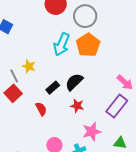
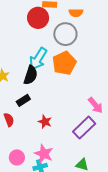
black semicircle: (74, 82) -> (31, 75), moved, turned 144
pink star: (92, 132) -> (44, 154), moved, turned 30

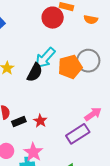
gray circle: (65, 34) -> (88, 61), moved
black rectangle: (23, 100) -> (19, 122), moved
pink arrow: (95, 105) -> (93, 114), turned -96

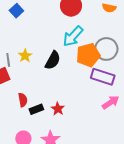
cyan arrow: (45, 58) -> (73, 36), moved
purple rectangle: (78, 134) -> (103, 77), moved, turned 50

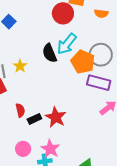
orange pentagon: (88, 55) -> (83, 62), turned -30
black semicircle: (53, 60) -> (50, 53), moved, turned 132
red star: (58, 109) -> (56, 117), size x1.5

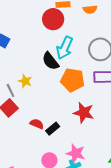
orange pentagon: (83, 62) -> (73, 80), moved
red semicircle: (20, 110) -> (37, 124), turned -40
red star: (56, 117) -> (84, 113), moved

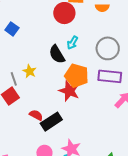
cyan arrow: (65, 48) -> (72, 43), size x0.6
red star: (84, 113) -> (69, 91), moved
black rectangle: (53, 129) -> (51, 122), size x1.5

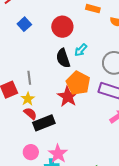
red circle: (64, 13) -> (62, 27), moved
yellow star: (29, 71) -> (28, 99), moved
gray line: (14, 79) -> (29, 78), moved

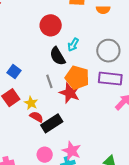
blue square: (24, 24) -> (14, 72), moved
gray line: (29, 78) -> (49, 81), moved

